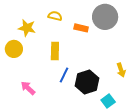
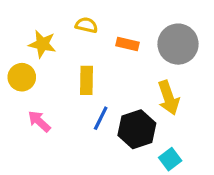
gray circle: (105, 17) -> (178, 44), moved
yellow arrow: (121, 70) -> (169, 98), moved, size x1.5
pink arrow: (28, 88) -> (39, 121), moved

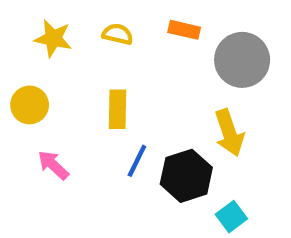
yellow star: (42, 44) -> (53, 38), moved
orange rectangle: (128, 44) -> (184, 30), moved

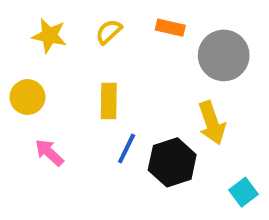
yellow semicircle: (118, 34) -> (109, 32), turned -56
cyan square: (231, 217) -> (243, 192), moved

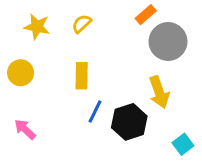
orange rectangle: (170, 28) -> (146, 15), moved, turned -54
pink arrow: (49, 153) -> (25, 129), moved

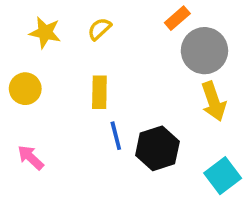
yellow arrow: (159, 92) -> (214, 101), moved
blue line: (95, 111) -> (116, 136), turned -40
cyan square: (183, 144) -> (223, 176), size x1.4

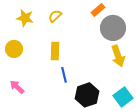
black hexagon: (157, 148) -> (87, 95), moved

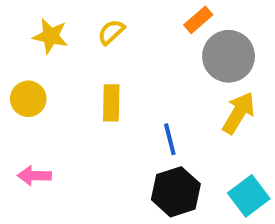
yellow arrow: (118, 56) -> (239, 113), turned -130
blue line: (64, 75) -> (170, 139), moved
pink arrow: (17, 87) -> (34, 176), turned -42

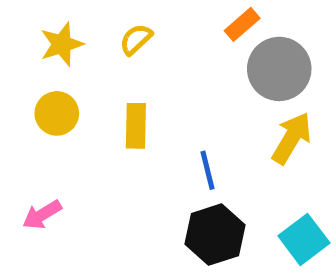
yellow star: (51, 36) -> (62, 44), turned -30
yellow circle: (28, 99) -> (57, 113), moved
pink arrow: (34, 176) -> (42, 215), turned -32

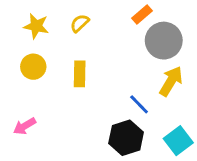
yellow star: (62, 44) -> (36, 26), turned 30
blue line: (208, 170) -> (139, 104), moved, turned -30

